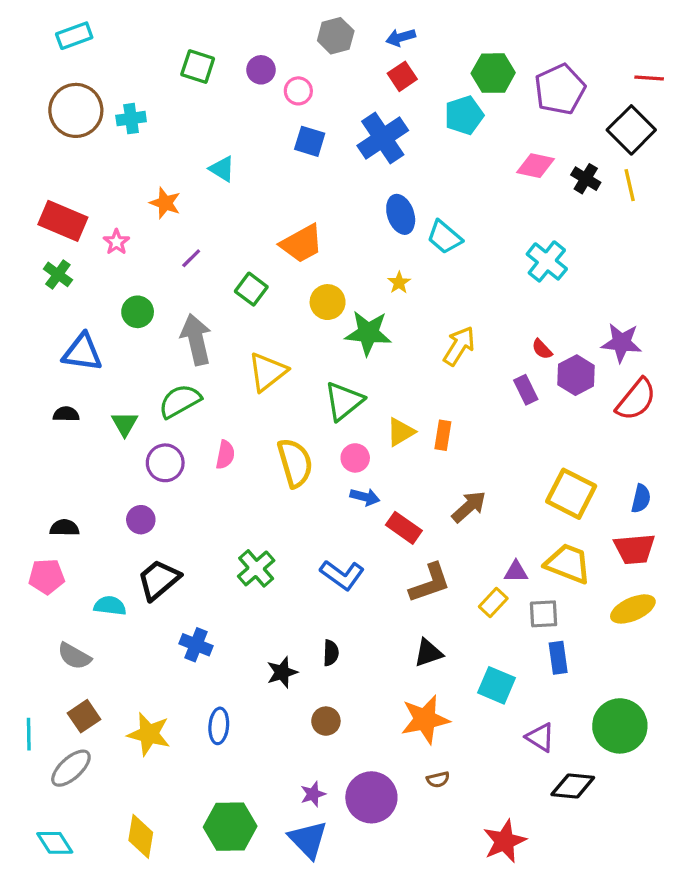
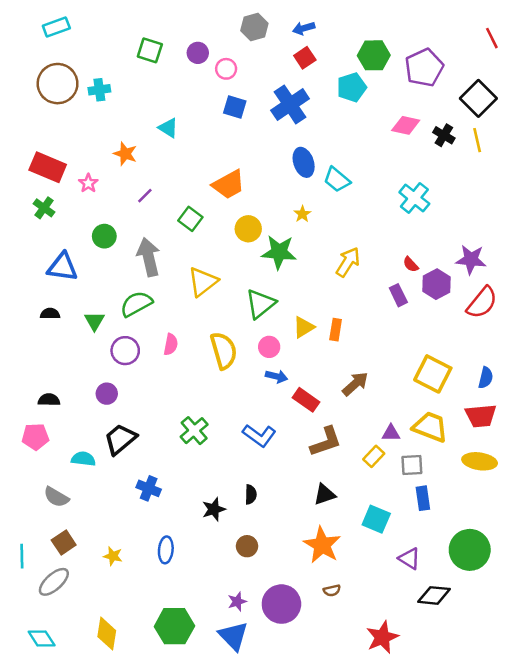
red line: (649, 78) -> (492, 38), moved, turned 60
yellow ellipse: (633, 609) -> (480, 461), turned 32
orange star: (425, 719) -> (322, 545), turned -30
yellow star: (149, 734) -> (113, 556), size x0.6

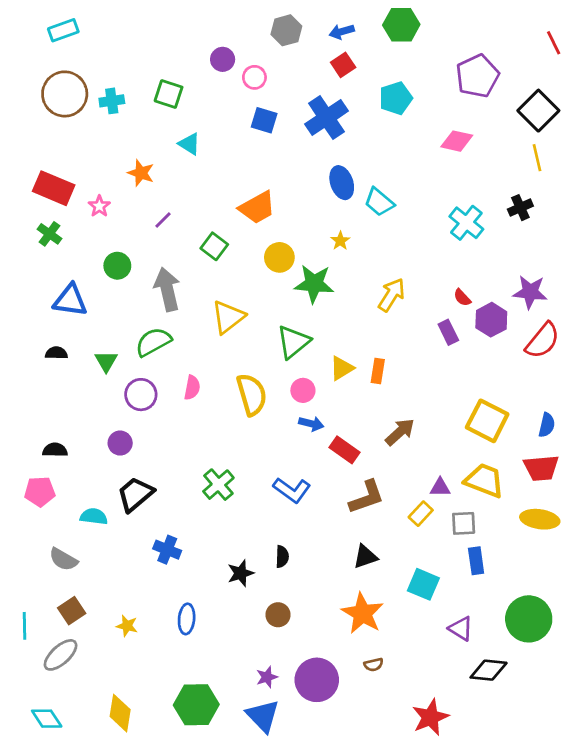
green square: (150, 50) -> (169, 94), moved
green hexagon: (374, 55) -> (401, 25), moved
black cross: (444, 135) -> (520, 208), moved, turned 35

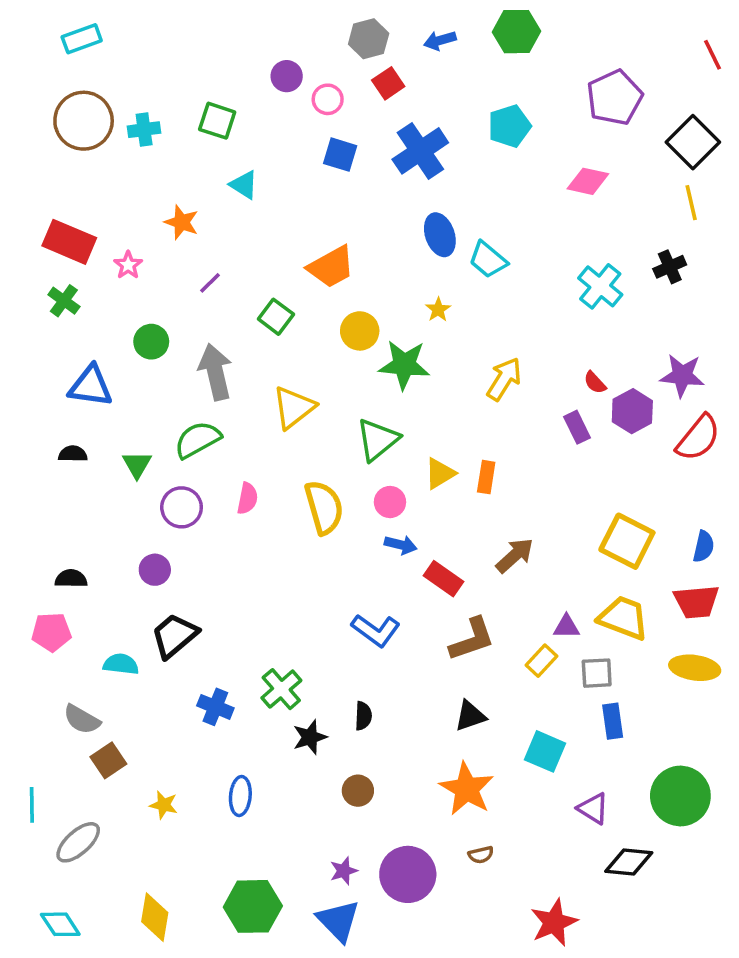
red square: (343, 65) -> (388, 83), moved
green cross: (218, 485) -> (281, 689), moved
brown square: (72, 611) -> (108, 760), moved

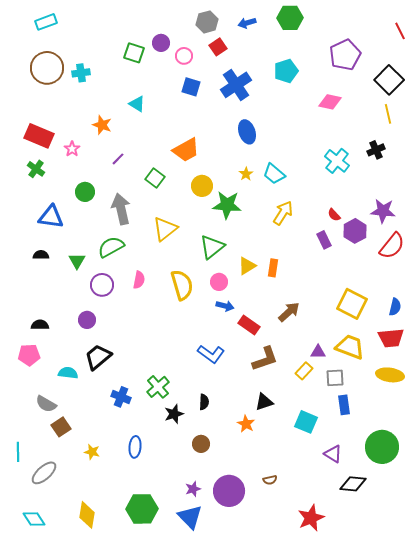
green square: (217, 121) -> (134, 53), moved
cyan trapezoid: (488, 260) -> (274, 174), moved
orange star: (467, 789) -> (246, 424), moved, size x0.6

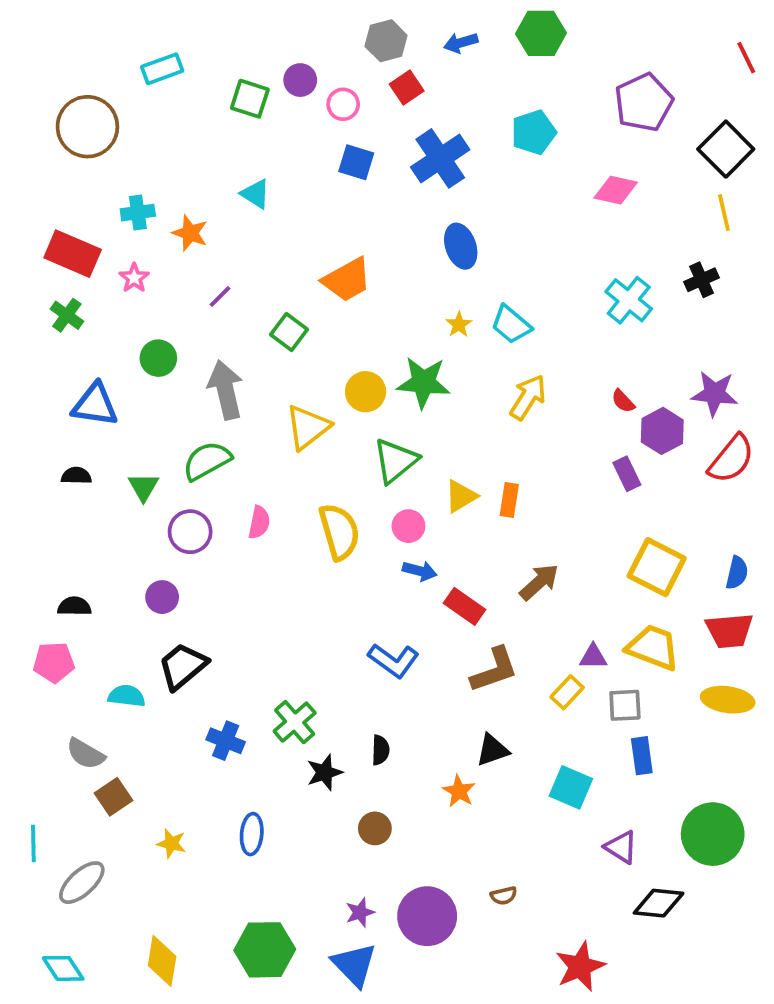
cyan rectangle: (46, 22) -> (162, 69), moved
cyan cross: (81, 73) -> (138, 213), moved
yellow circle: (202, 186) -> (366, 392), moved
purple rectangle: (324, 240) -> (627, 474), moved

